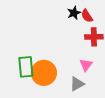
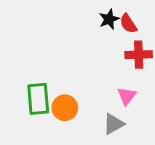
orange circle: (44, 73) -> (65, 108), size x0.7

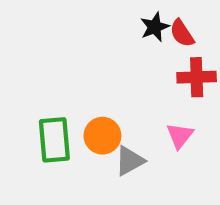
orange circle: (65, 108) -> (102, 136), moved
gray triangle: (113, 124) -> (130, 161), moved

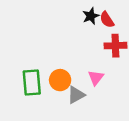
pink triangle: (180, 136) -> (96, 78), moved

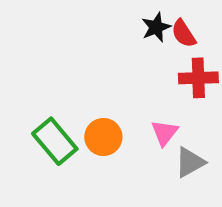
green rectangle: (32, 83) -> (55, 141), turned -35
gray triangle: (76, 95) -> (190, 162), moved

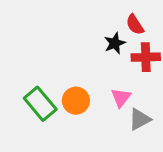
black star: (156, 27) -> (115, 43), moved

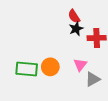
red semicircle: (135, 25) -> (74, 16), moved
green rectangle: (40, 104) -> (27, 69), turned -45

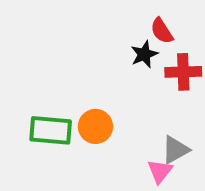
red semicircle: (74, 16) -> (162, 31), moved
pink triangle: (80, 65) -> (160, 171), moved

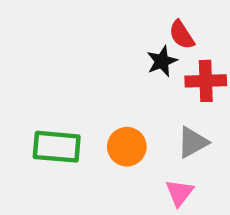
orange circle: (95, 126) -> (127, 147), moved
gray triangle: (175, 150) -> (193, 142), moved

